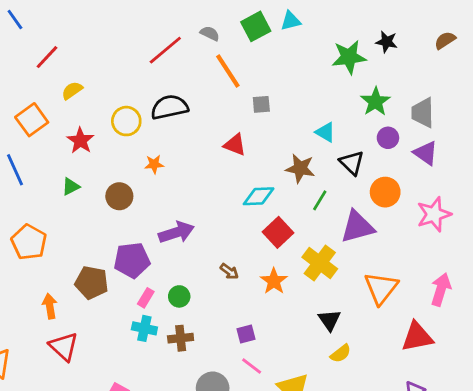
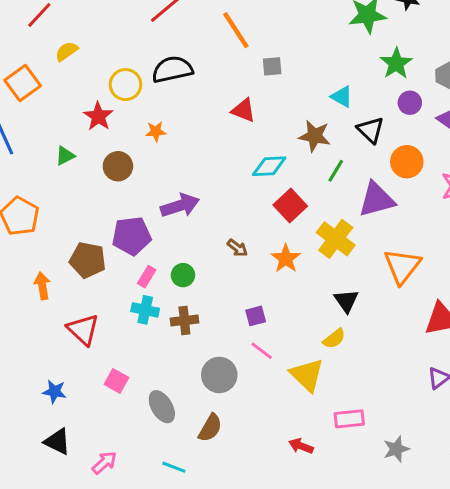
red star: (80, 141) -> (98, 116), moved
red triangle: (64, 347) -> (83, 330), moved
yellow semicircle: (341, 353) -> (334, 339), moved

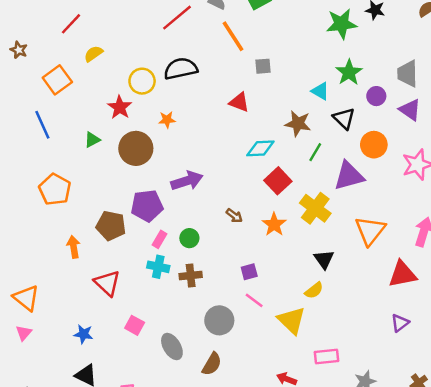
green star: (396, 63) -> (349, 72), moved
brown circle: (118, 166) -> (136, 148), size x1.4

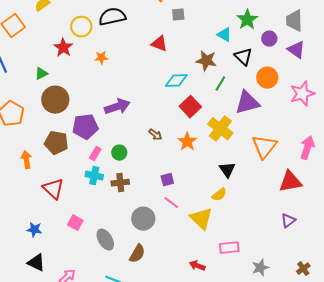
brown circle: (136, 148) -> (55, 100), moved

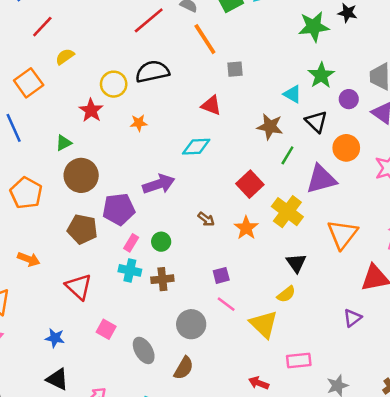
cyan diamond: (176, 81) -> (196, 147), moved
orange arrow: (26, 160) -> (29, 259), moved, turned 120
purple triangle: (288, 221) -> (353, 318), moved

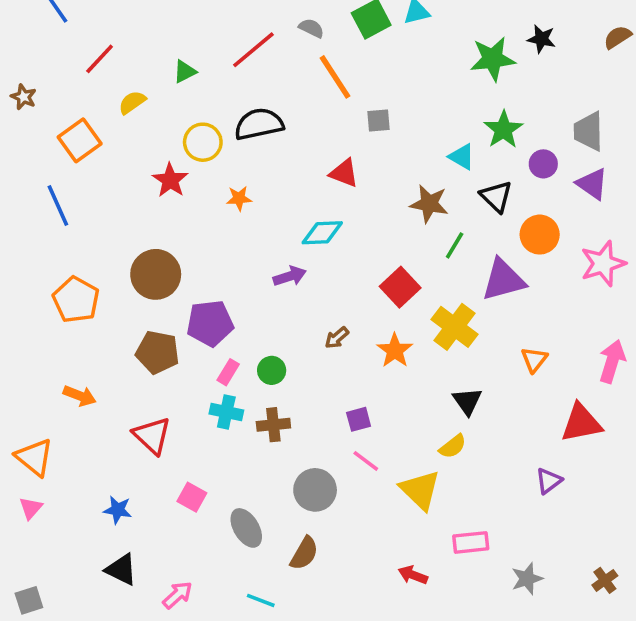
green triangle: (64, 143) -> (185, 72), moved
purple arrow: (159, 184) -> (290, 276), moved, size x0.7
brown arrow: (206, 219) -> (337, 338), turned 102
orange triangle: (342, 234) -> (534, 360), size x0.6

